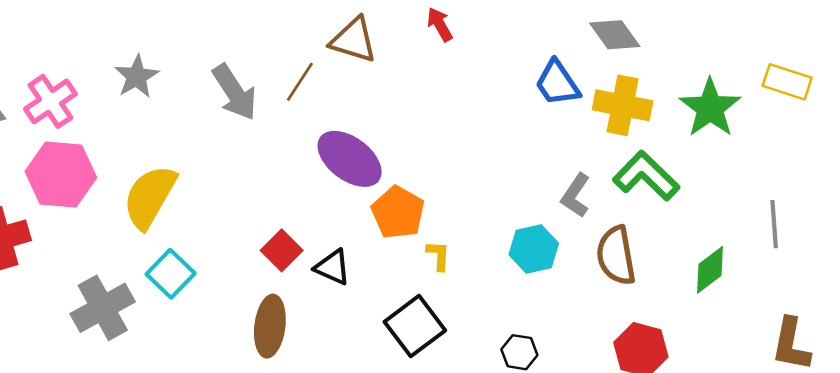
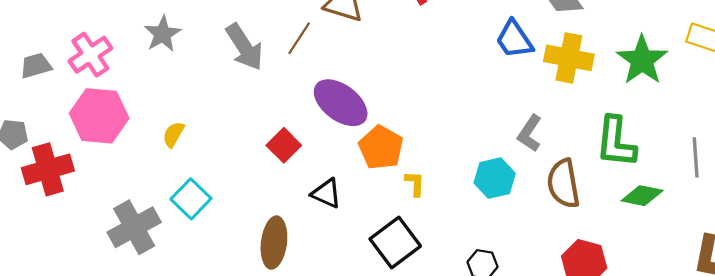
green L-shape: (646, 176) -> (616, 142), moved, turned -128
yellow semicircle: (150, 197) -> (173, 134), size x0.5
red square: (282, 250) -> (284, 145), moved
green diamond: (710, 270) -> (642, 196), turned 48

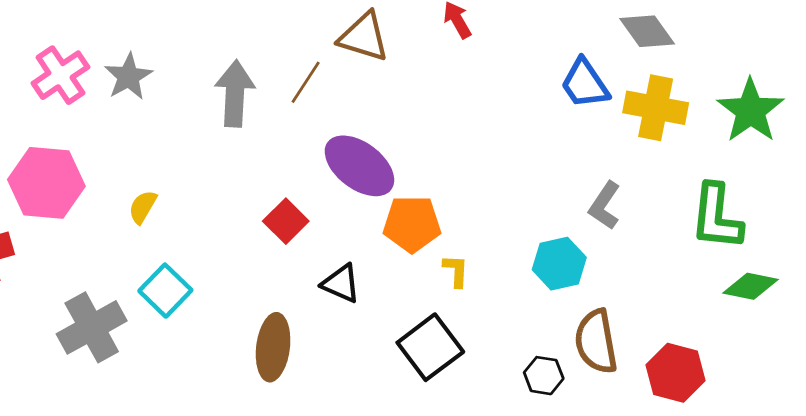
gray arrow: (244, 47) -> (235, 94), turned -144
pink cross: (90, 55) -> (60, 75), moved
orange pentagon: (381, 148) -> (412, 224), turned -30
brown semicircle: (563, 184) -> (596, 342), moved

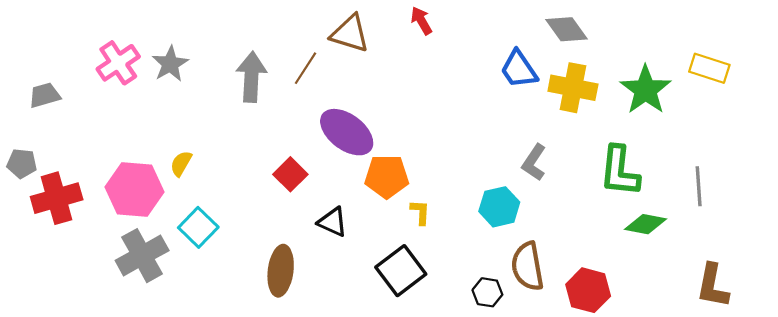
pink hexagon: (46, 183) -> (134, 189), moved

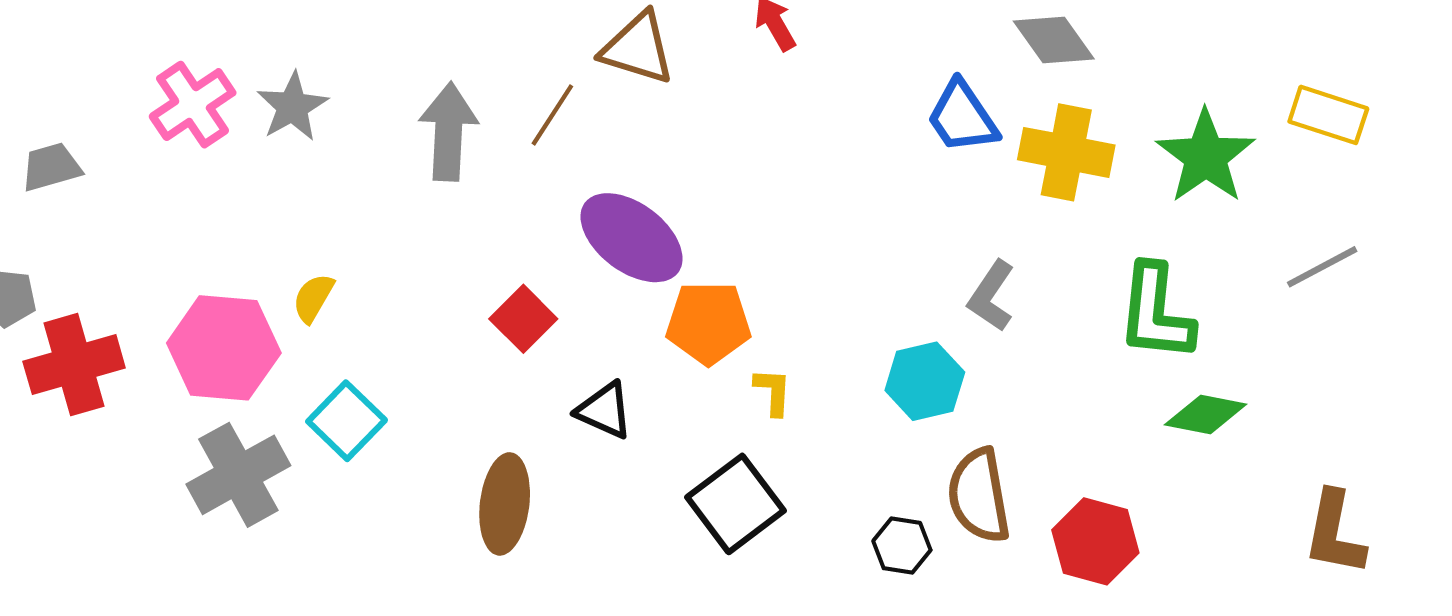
gray line: (699, 186) -> (1322, 267), moved, turned 66

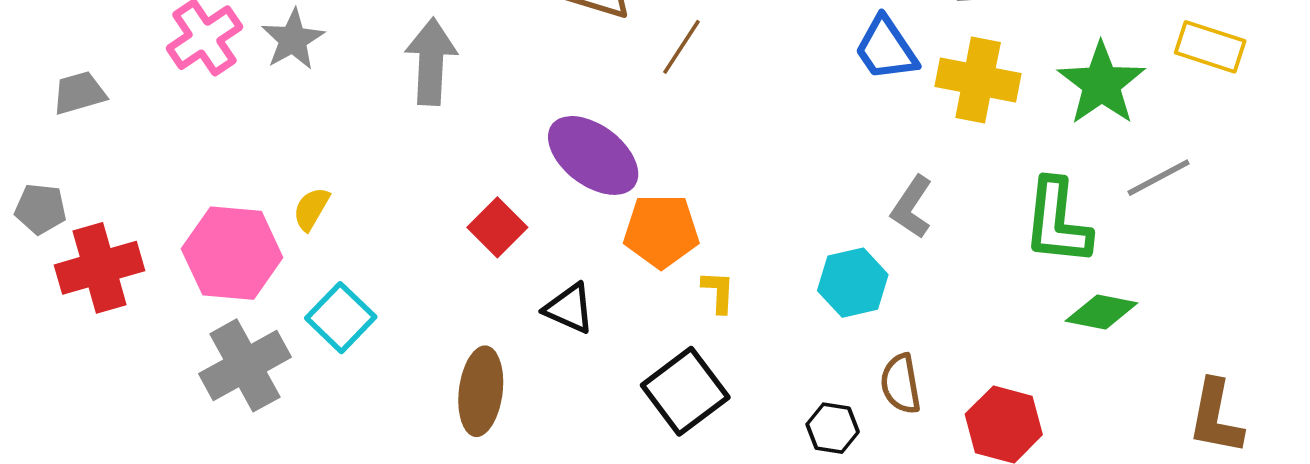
brown line: (552, 115) -> (682, 47), moved
gray line: (1322, 267) -> (1159, 178), moved
brown semicircle: (979, 496) -> (901, 384), size x0.7

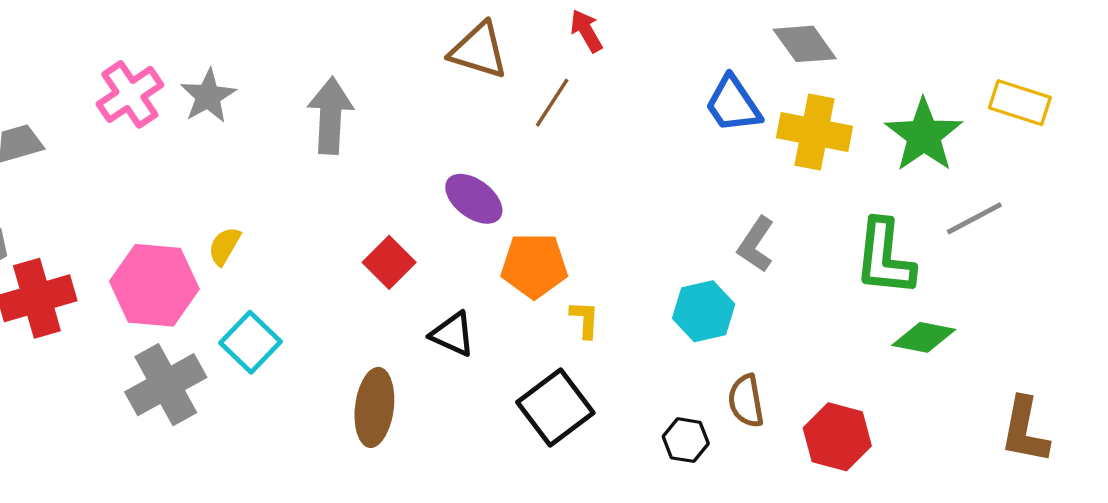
purple ellipse: (593, 155) -> (474, 199), size x0.7

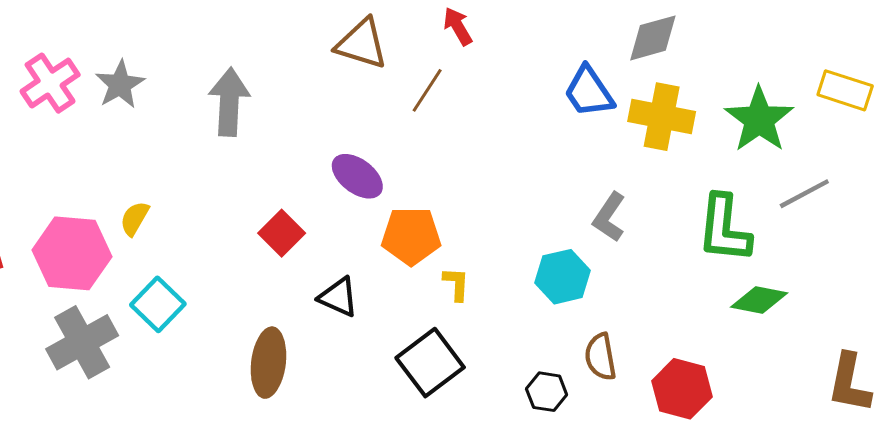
gray diamond: (805, 44) -> (653, 38), turned -70

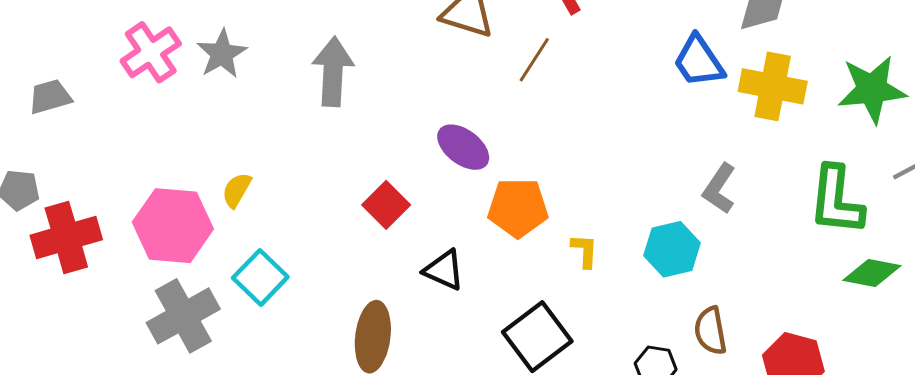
green star: (759, 119) -> (872, 89), turned 30
yellow L-shape: (456, 284) -> (585, 251), moved

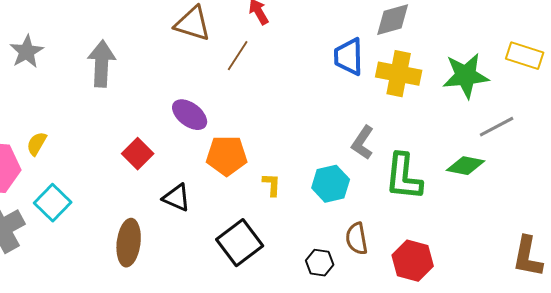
blue trapezoid: (699, 61) -> (349, 57), turned 33
green L-shape: (836, 200) -> (404, 177), moved
green diamond: (872, 273) -> (466, 166), moved

